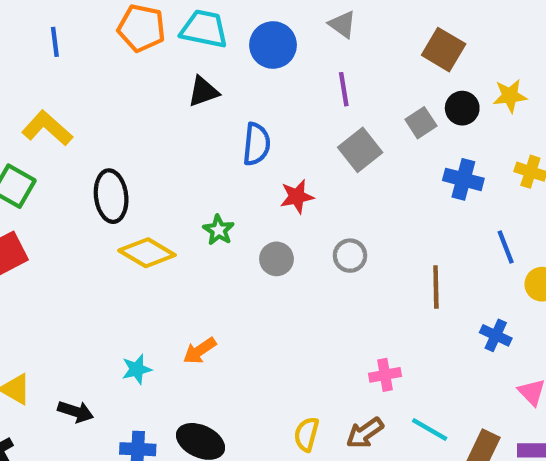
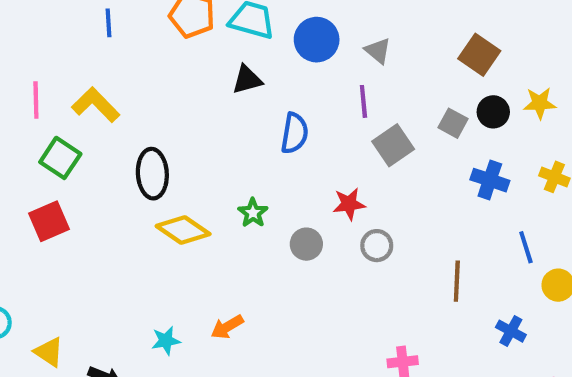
gray triangle: (342, 24) -> (378, 51), moved
purple line: (344, 89) -> (363, 101), moved
gray square: (421, 123) -> (453, 123), turned -32
red star: (297, 197) -> (349, 204), moved

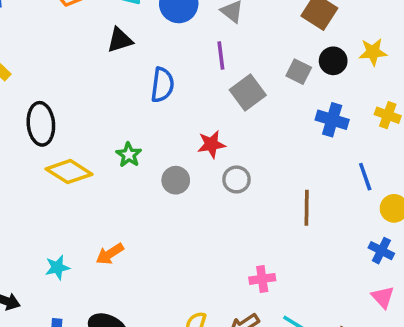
blue cross: (511, 331) -> (381, 251), moved

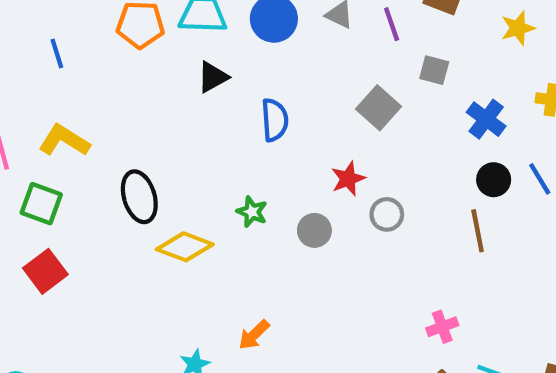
purple line: (221, 56) -> (392, 24), moved
black circle: (333, 61) -> (494, 180), moved
blue cross: (332, 120) -> (486, 119), turned 32

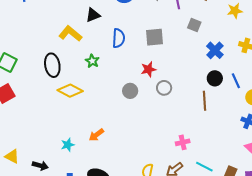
gray square: (379, 108) -> (155, 37), moved, turned 36
yellow L-shape: (64, 140) -> (70, 34), moved
green star: (252, 212) -> (92, 61), moved

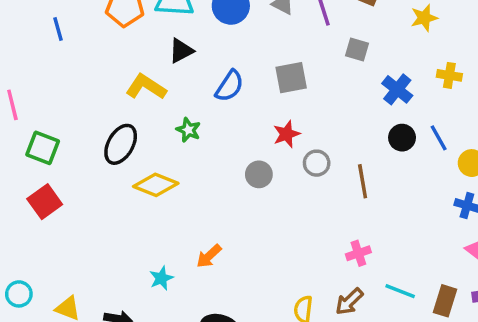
blue semicircle: (119, 38) -> (229, 86), turned 36
black ellipse: (52, 65) -> (121, 144), turned 45
brown line: (204, 101) -> (363, 181), moved

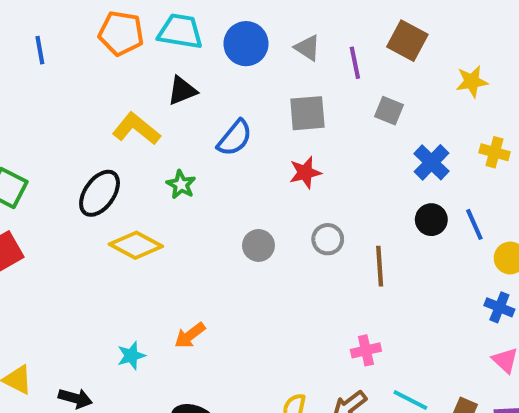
gray square: (291, 78) -> (307, 113), moved
red star: (287, 134) -> (305, 173), moved

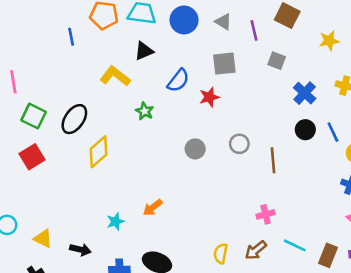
blue line: (40, 50) -> (71, 37), moved
red star: (305, 173) -> (209, 97), moved
black ellipse: (100, 193) -> (74, 119), moved
yellow diamond: (136, 245) -> (98, 152), moved, turned -68

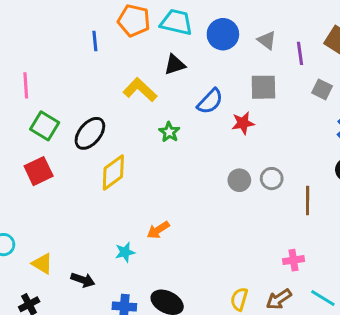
gray circle: (195, 149) -> (239, 180), moved
orange arrow: (153, 208) -> (158, 230), moved

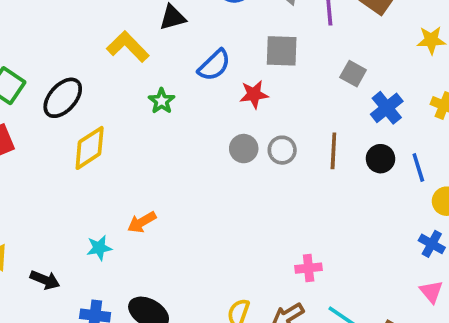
gray square: (322, 89) -> (353, 74), moved
gray circle: (272, 179) -> (282, 150), moved
gray circle: (239, 180) -> (244, 149), moved
brown line: (308, 200) -> (333, 151), moved

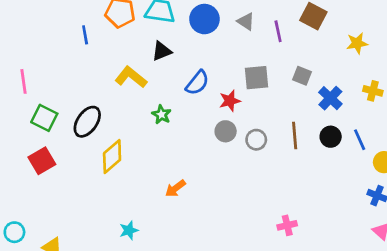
gray square: (282, 51) -> (256, 78), moved
gray circle: (244, 149) -> (226, 131), moved
orange arrow: (142, 222) -> (175, 188), moved

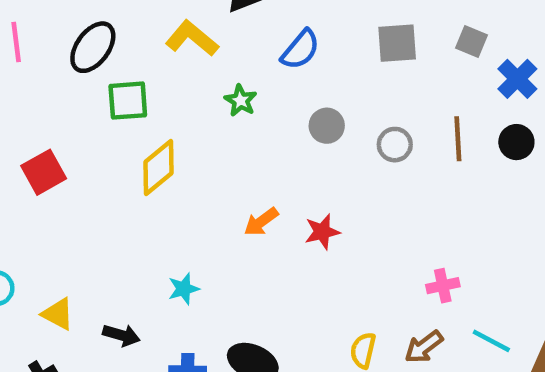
red star: (230, 101) -> (322, 232), moved
green square: (44, 118) -> (128, 101), moved, turned -32
black ellipse: (87, 122) -> (93, 47), moved
gray circle: (226, 131) -> (327, 126), moved

